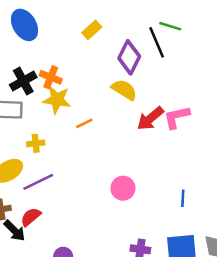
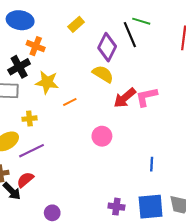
blue ellipse: (25, 25) -> (20, 20), turned -50
orange cross: (51, 77) -> (36, 46), moved
pink circle: (123, 188) -> (102, 136), moved

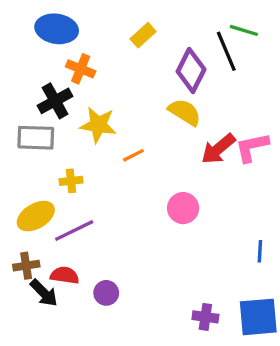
red semicircle: (25, 180) -> (65, 275), turned 48
purple circle: (52, 213) -> (106, 293), moved

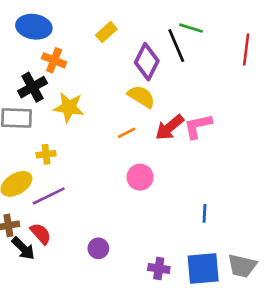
orange line: (133, 155) -> (127, 133), moved
red semicircle: (65, 275) -> (41, 234), turned 40
purple circle: (106, 293) -> (98, 248), moved

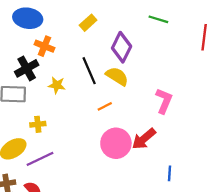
black line: (176, 46) -> (89, 71), moved
yellow star: (69, 107) -> (57, 85), size x0.7
pink L-shape: (198, 126) -> (164, 101), turned 125
red arrow: (170, 127) -> (144, 139), moved
pink circle: (140, 177) -> (116, 143), size x1.4

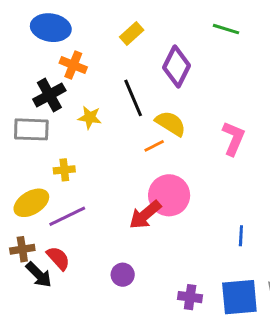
yellow semicircle: (117, 76) -> (171, 123), moved
red arrow: (144, 139) -> (145, 215), moved

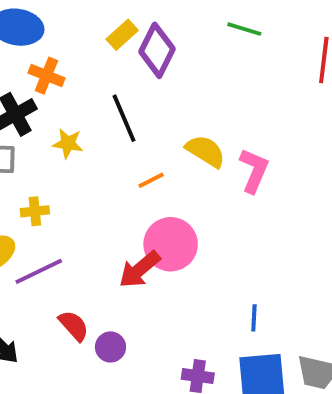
purple diamond: (177, 67) -> (157, 50), moved
yellow semicircle: (171, 123) -> (205, 151), moved
blue line: (241, 236) -> (254, 318), moved
red semicircle: (58, 258) -> (74, 326), moved

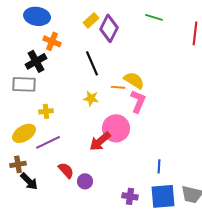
yellow star: (68, 143) -> (91, 98), moved
pink L-shape: (254, 171) -> (138, 101), moved
orange line: (151, 180) -> (118, 87), moved, turned 32

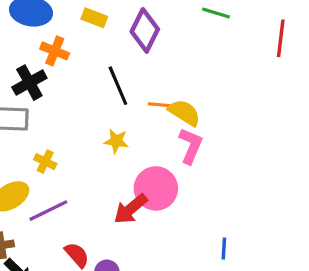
yellow rectangle: (91, 20) -> (94, 18), moved, turned 63
orange line: (118, 87) -> (159, 105), moved
yellow cross: (46, 111) -> (45, 162), turned 32

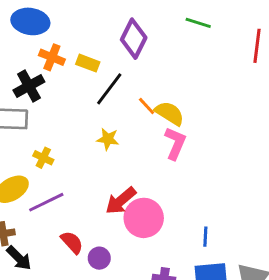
yellow rectangle: (94, 18) -> (88, 63), moved
black line: (118, 86) -> (109, 89), turned 60
orange line: (159, 105) -> (147, 106), turned 42
pink circle: (156, 188) -> (144, 218), moved

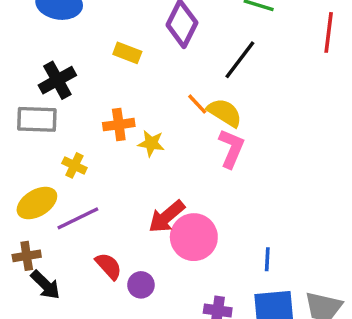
orange cross: (52, 57) -> (119, 125), moved, turned -30
black line: (109, 89) -> (240, 60), moved

